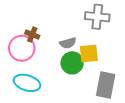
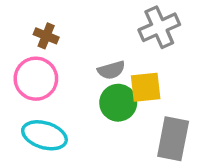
gray cross: (97, 17) -> (159, 27), turned -30
brown cross: (32, 35) -> (46, 36), moved

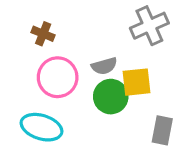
pink circle: (36, 79) -> (58, 77), moved
gray rectangle: (173, 139) -> (162, 130), size x0.7

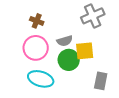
brown cross: (43, 34) -> (37, 21), moved
cyan ellipse: (41, 127) -> (41, 79), moved

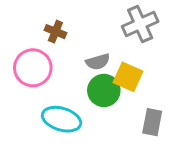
pink circle: (36, 48) -> (33, 68), moved
yellow square: (85, 51) -> (128, 77), turned 30

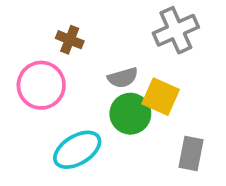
cyan ellipse: (62, 119) -> (77, 150), turned -48

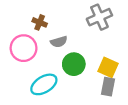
gray semicircle: (123, 78) -> (59, 42), moved
yellow square: (161, 97) -> (108, 67), moved

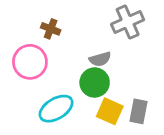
gray semicircle: (59, 42) -> (100, 59), moved
yellow square: (108, 67) -> (110, 111), moved

